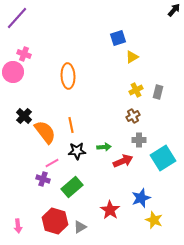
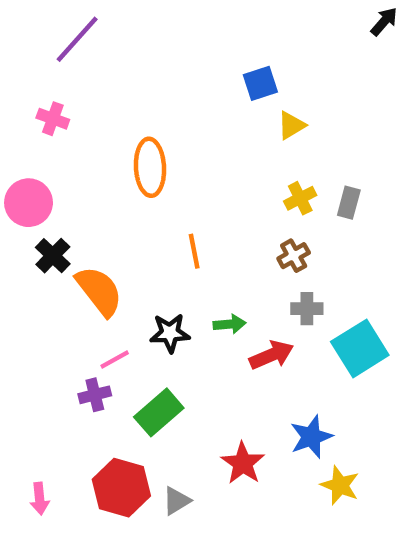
purple line: (17, 18) -> (77, 39), moved
pink circle: (13, 72) -> (29, 203), moved
orange line: (71, 125) -> (194, 251), moved
purple cross: (43, 179) -> (95, 395), turned -32

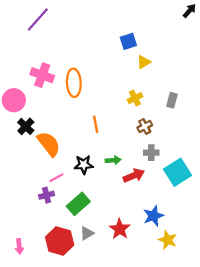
pink cross: (53, 119) -> (42, 75), moved, size x1.5
yellow cross: (300, 198) -> (135, 98), moved
gray triangle: (176, 501) -> (87, 233), moved

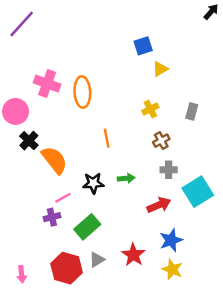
purple line: (38, 19) -> (22, 24), moved
red arrow: (134, 176) -> (159, 205), moved
yellow star: (168, 240) -> (172, 269), moved

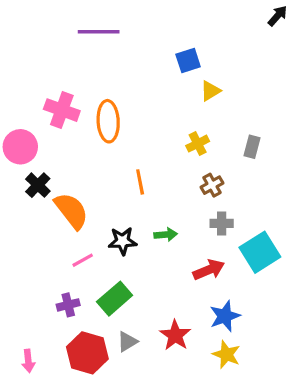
purple line: (22, 24) -> (99, 32), moved, turned 48
purple cross: (52, 217) -> (68, 305), moved

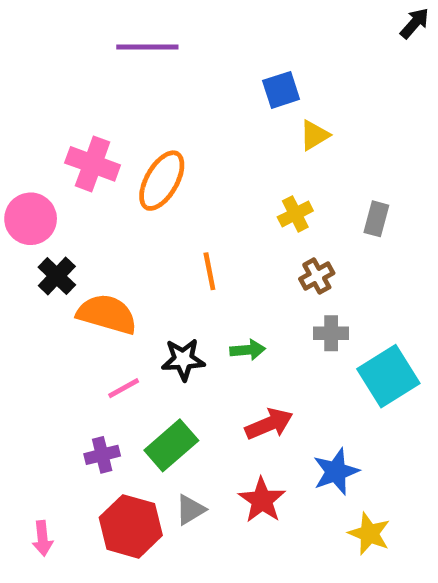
orange ellipse: (108, 121) -> (162, 181), turned 33
orange semicircle: (71, 211) -> (107, 314), turned -36
red arrow: (209, 270) -> (269, 424), moved
yellow star: (226, 354) -> (369, 534), moved

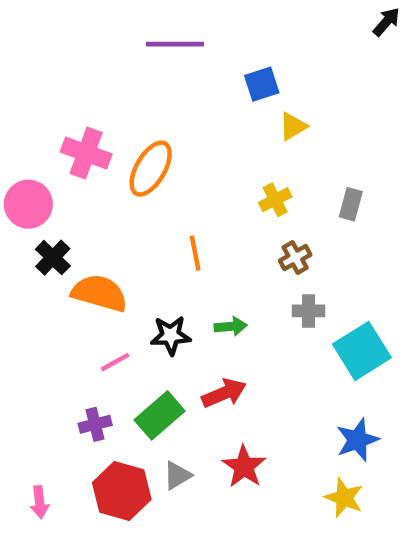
purple line: (147, 47) -> (175, 44), moved
red arrow: (269, 424) -> (224, 393), moved
blue star: (336, 472) -> (357, 440), moved

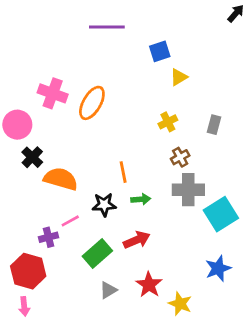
orange line: (195, 253) -> (123, 172), moved
gray cross: (309, 311) -> (188, 190), size x1.6
purple cross: (95, 424) -> (49, 237), moved
red hexagon: (122, 491) -> (28, 271), moved
yellow star: (344, 498) -> (180, 304), moved

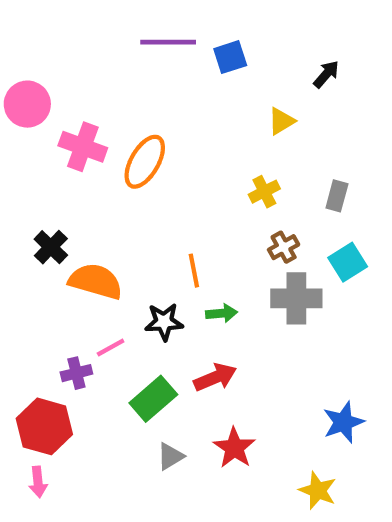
black arrow: (236, 13) -> (326, 74), moved
blue square: (160, 51) -> (230, 57), moved
pink circle: (17, 125) -> (27, 104), moved
cyan square: (221, 214) -> (348, 262), moved, size x0.7
yellow star: (180, 304) -> (318, 491), moved

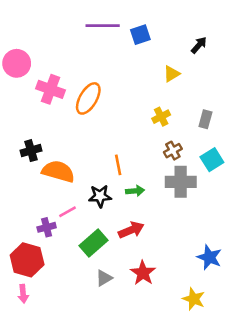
black cross: (51, 247) -> (31, 151), turned 30
blue star: (343, 422) -> (209, 257), turned -30

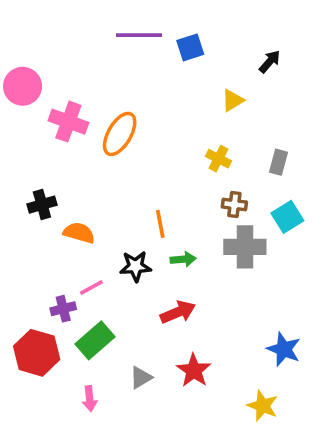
yellow cross: (161, 117) -> (218, 159), turned -36
brown cross: (173, 151) -> (234, 205), turned 36
orange semicircle: (58, 171) -> (79, 233), size x0.7
green rectangle: (93, 243) -> (95, 340), moved
pink arrow: (23, 294) -> (90, 399), moved

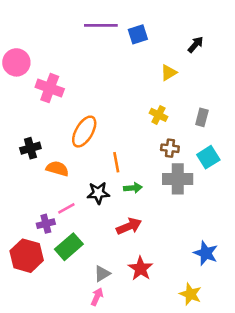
orange ellipse: (120, 134) -> (84, 132), moved
pink arrow: (90, 399) -> (97, 297), moved, turned -150

